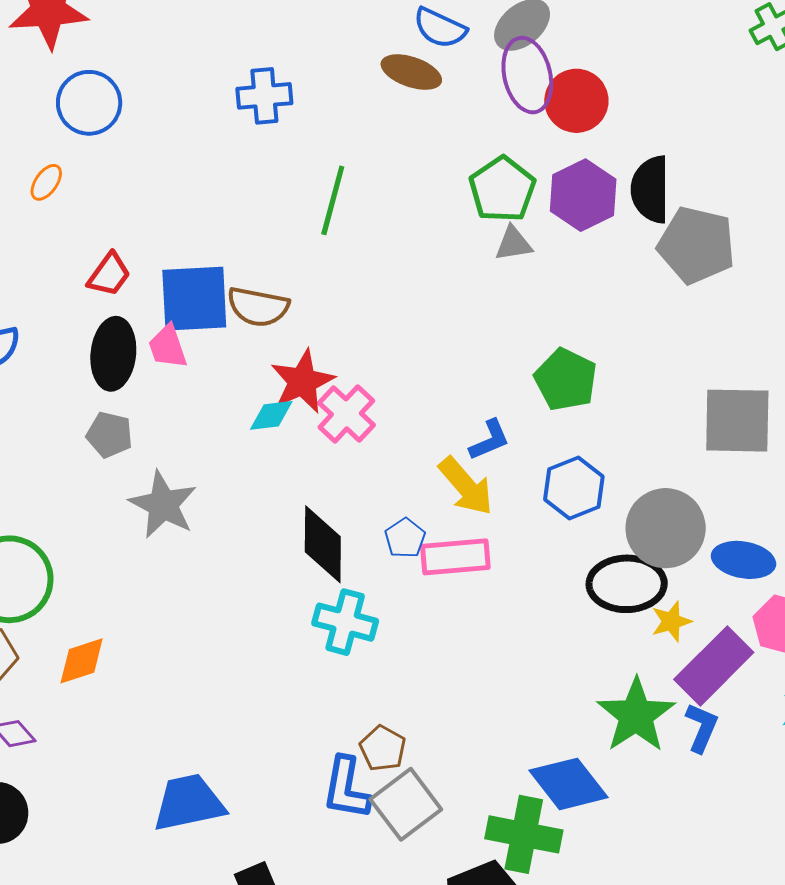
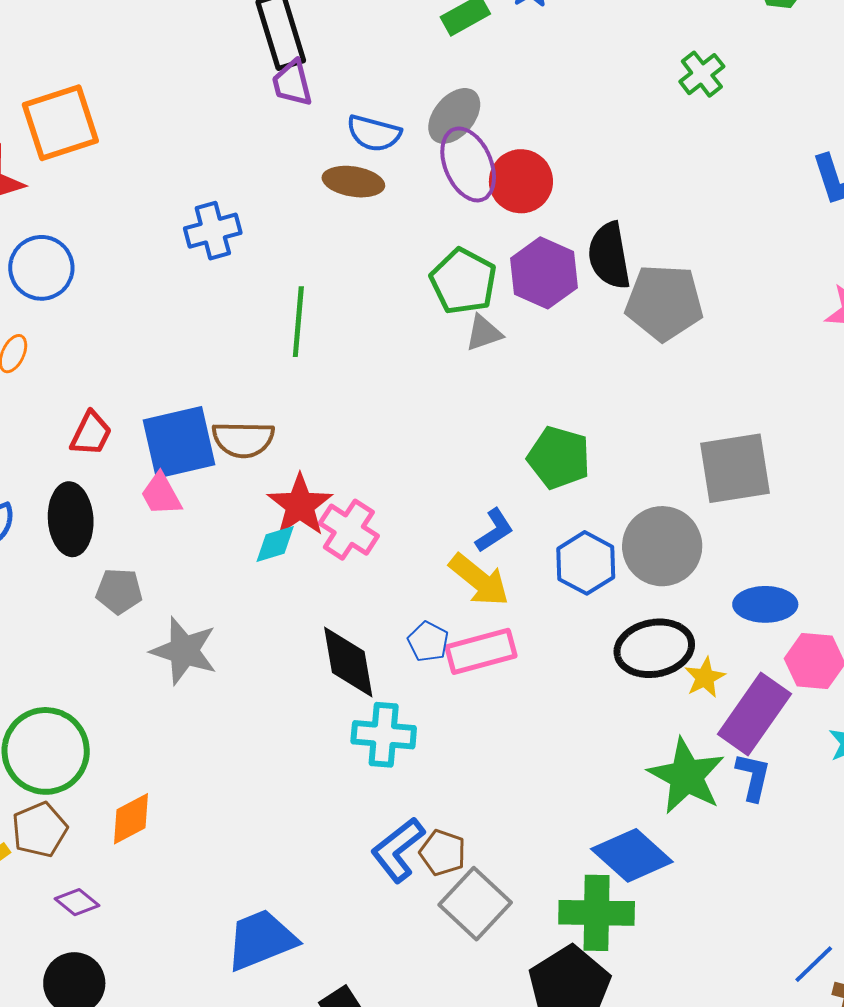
black ellipse: (113, 354) -> (71, 519), moved
gray circle: (666, 528) -> (662, 546), moved
blue L-shape: (346, 788) -> (398, 850), moved, turned 52

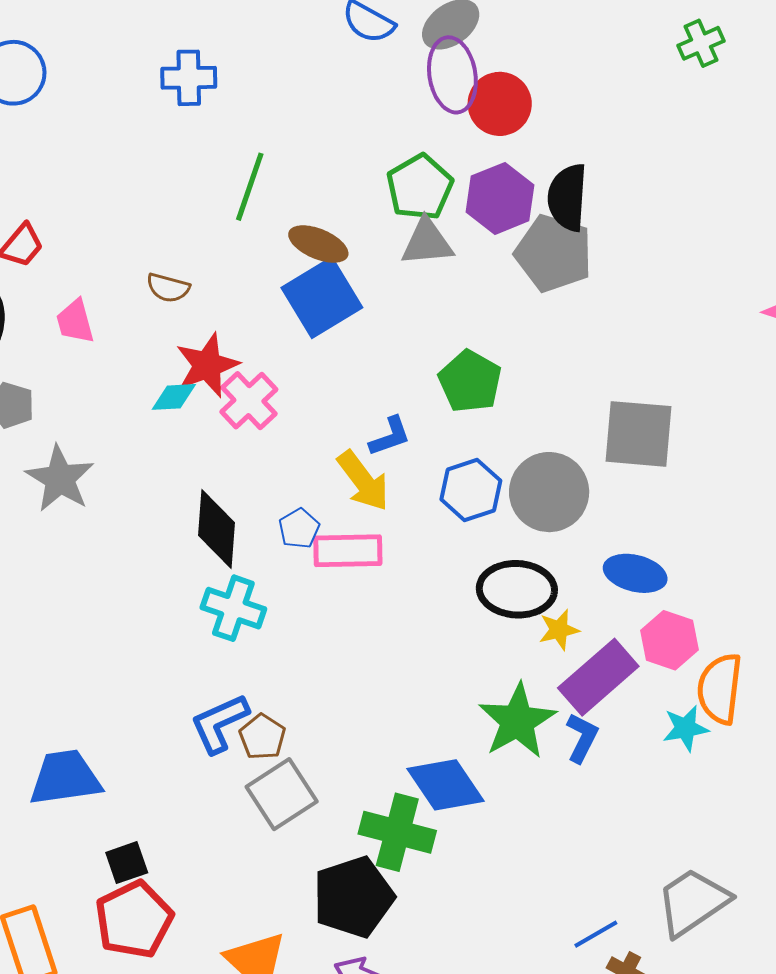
brown ellipse: (353, 182) -> (318, 244), moved
gray pentagon: (664, 302) -> (554, 253), moved
gray triangle: (484, 333) -> (427, 242), size x1.4
brown semicircle: (243, 439) -> (168, 288), size x0.7
blue square: (179, 442) -> (322, 298), moved, turned -32

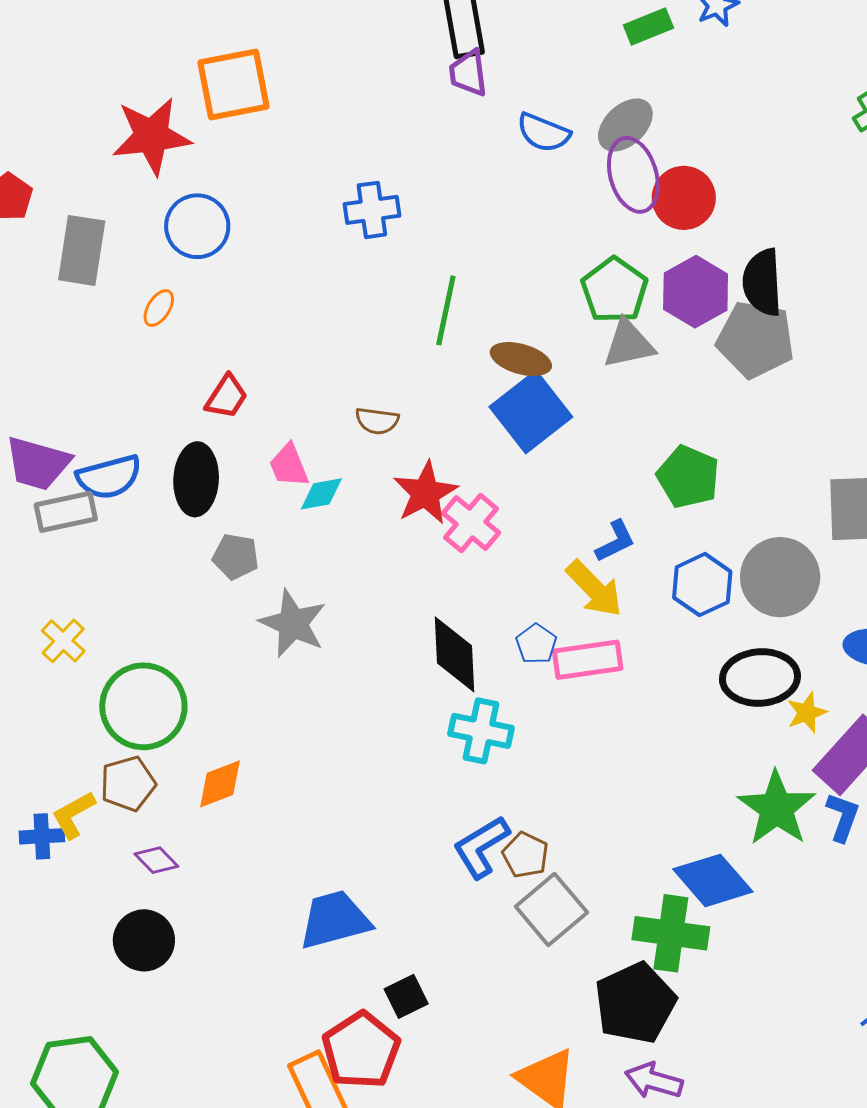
cyan diamond: (174, 397) -> (321, 494), moved
red pentagon: (134, 920) -> (361, 1050), moved

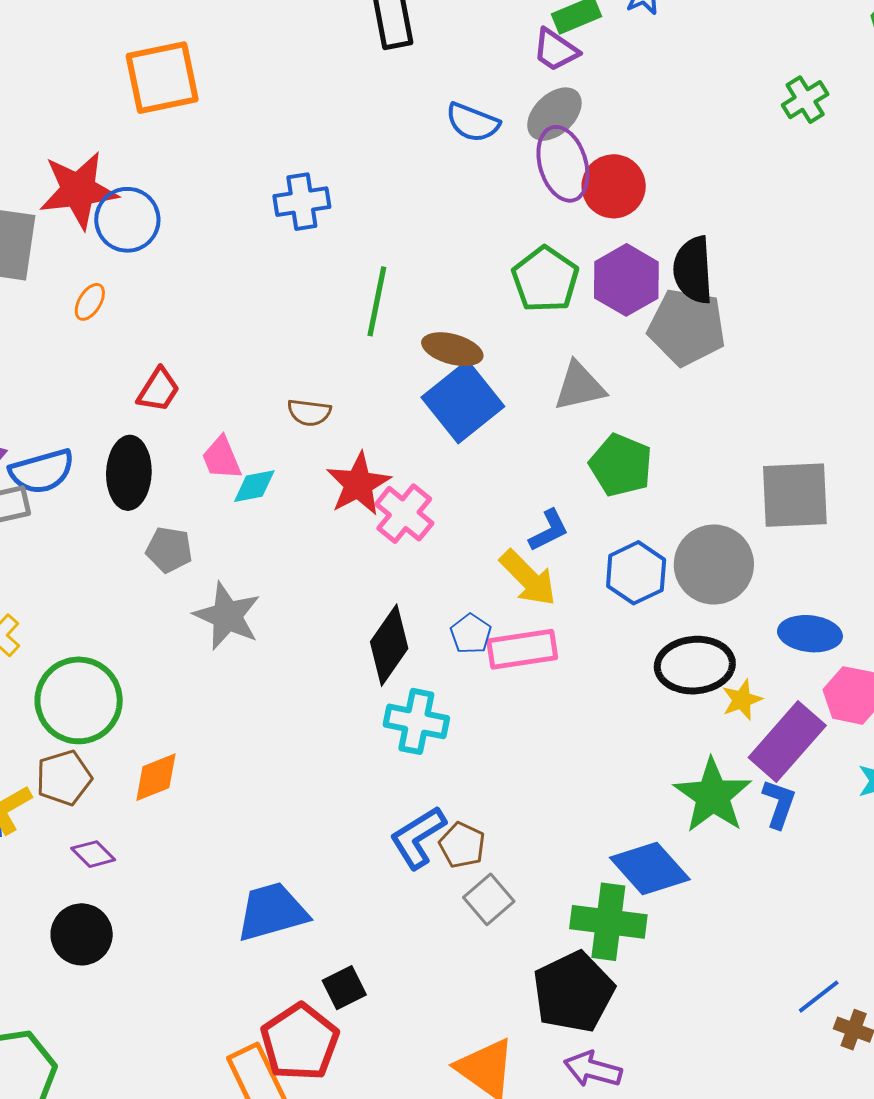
purple trapezoid: (468, 73) -> (556, 50), moved, turned -48
red star: (151, 136) -> (78, 190), moved
gray triangle: (629, 344) -> (580, 386), moved
black diamond: (454, 654) -> (389, 645), turned 38
gray square: (551, 910) -> (489, 899), size x0.7

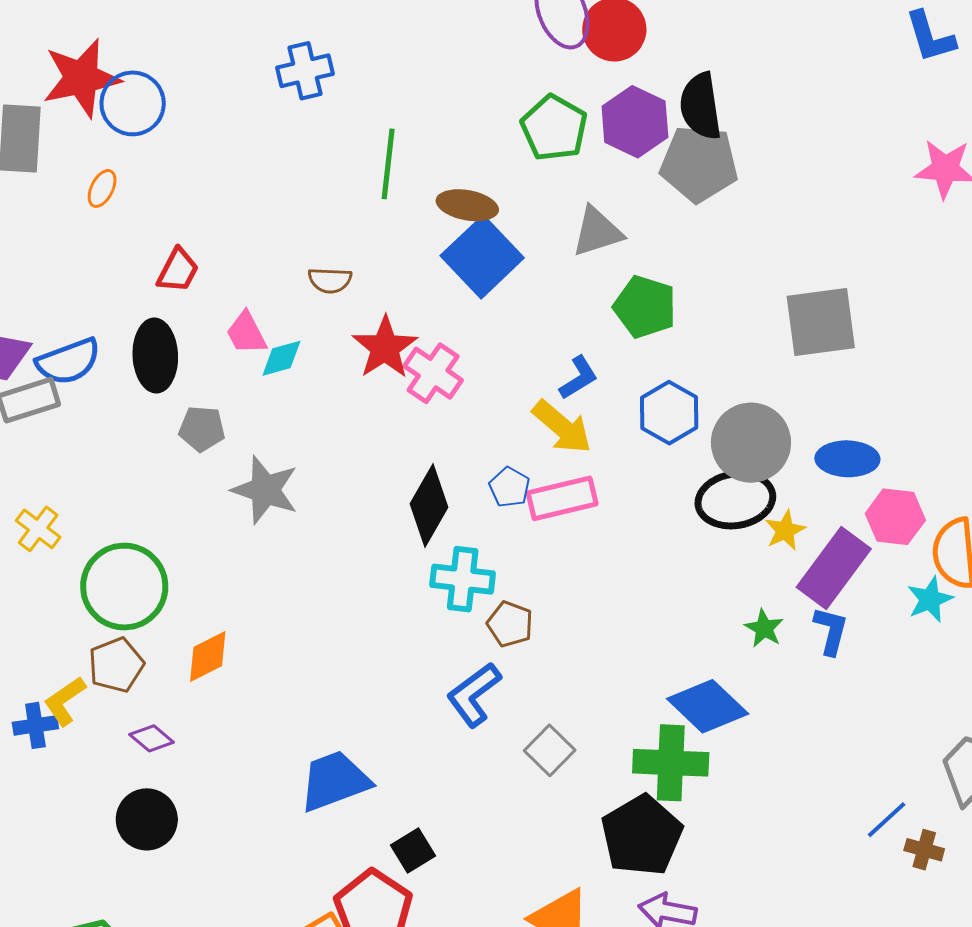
gray circle: (714, 565) -> (751, 443), moved
green star: (713, 796) -> (764, 628), size x0.5
brown pentagon: (462, 845) -> (510, 624), moved

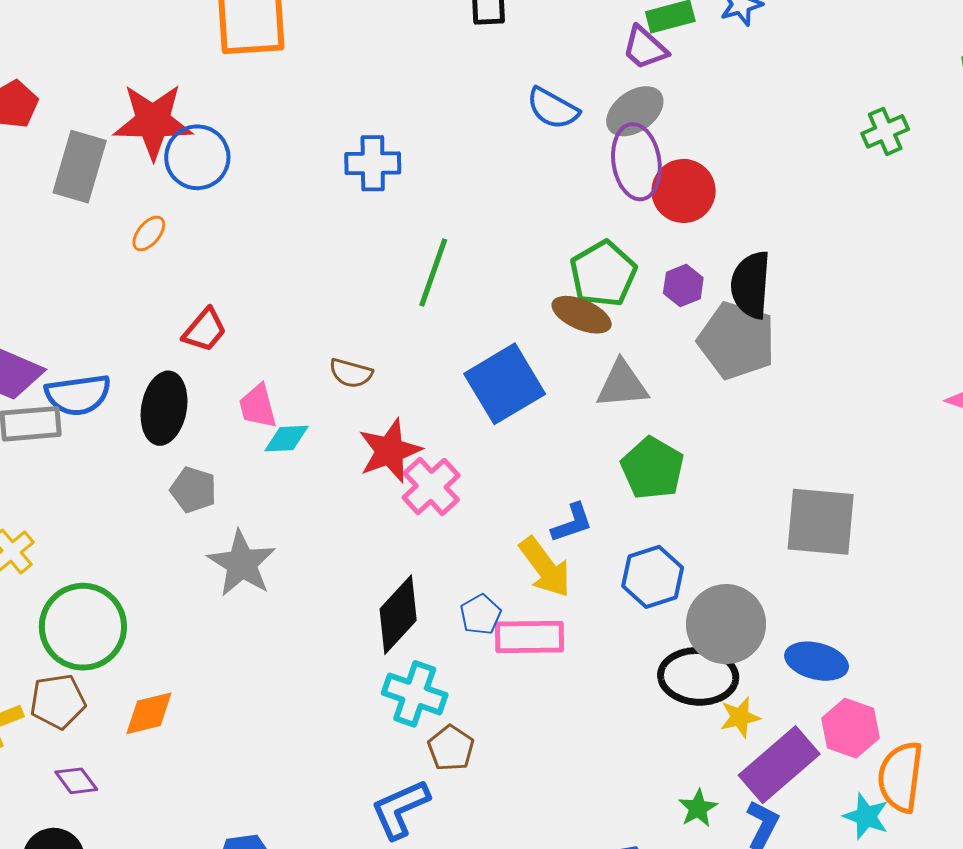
purple hexagon: (635, 122) -> (683, 286), size x0.6
brown ellipse: (467, 205) -> (582, 315), moved
cyan star: (930, 599) -> (866, 816), turned 30

